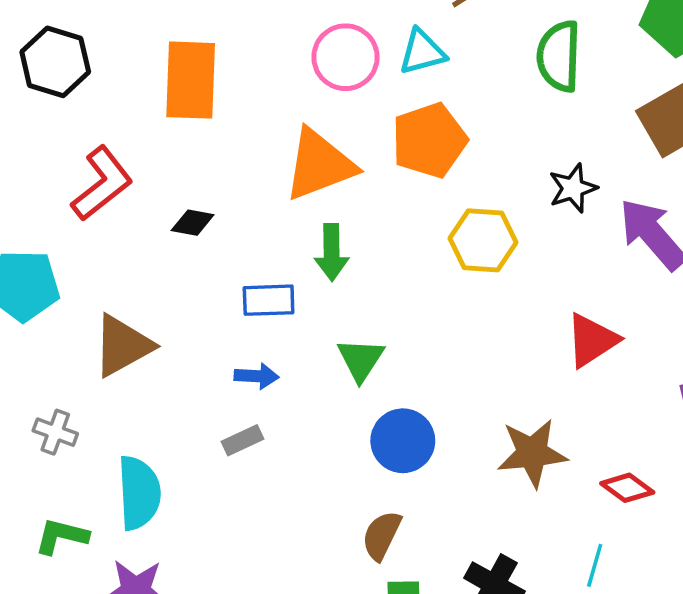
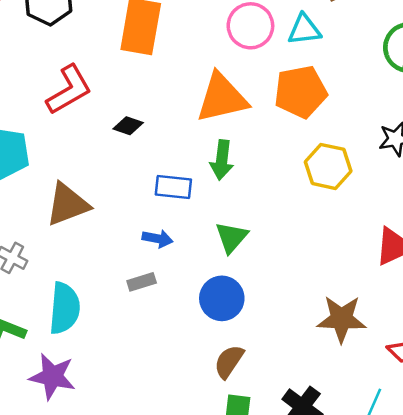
blue circle: (403, 441) -> (222, 298), moved

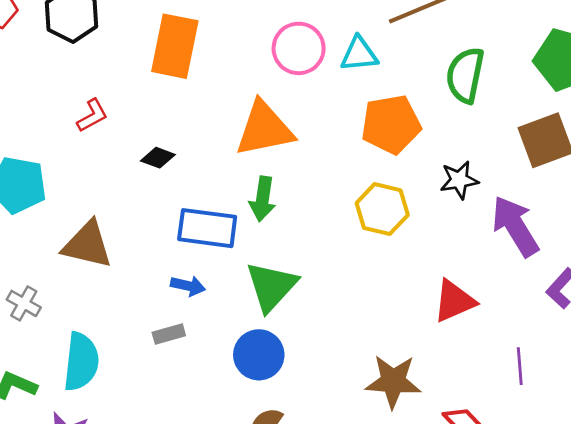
red L-shape: (69, 90) -> (92, 116), size x0.6
orange pentagon: (301, 92) -> (391, 124), moved
blue rectangle: (173, 187) -> (207, 228), size x1.4
brown triangle: (67, 204) -> (87, 245), turned 33
green triangle: (231, 237) -> (271, 286), size x1.4

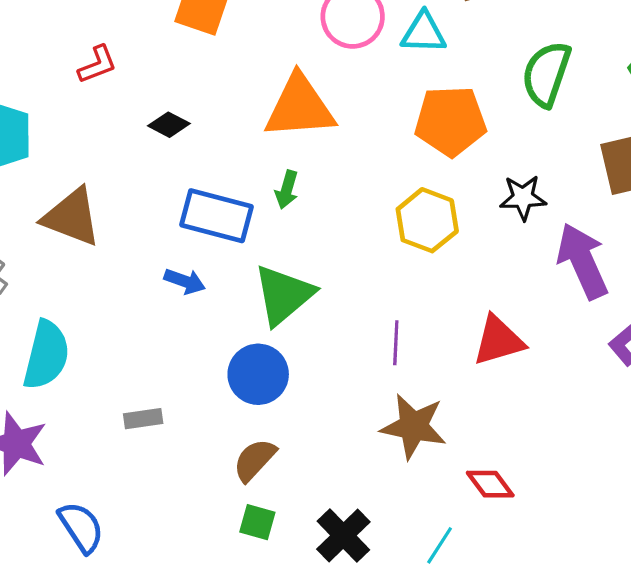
green arrow: (263, 199) -> (287, 190), size x0.7
gray rectangle: (169, 334) -> (143, 419), moved
purple line: (520, 366) -> (396, 343), moved

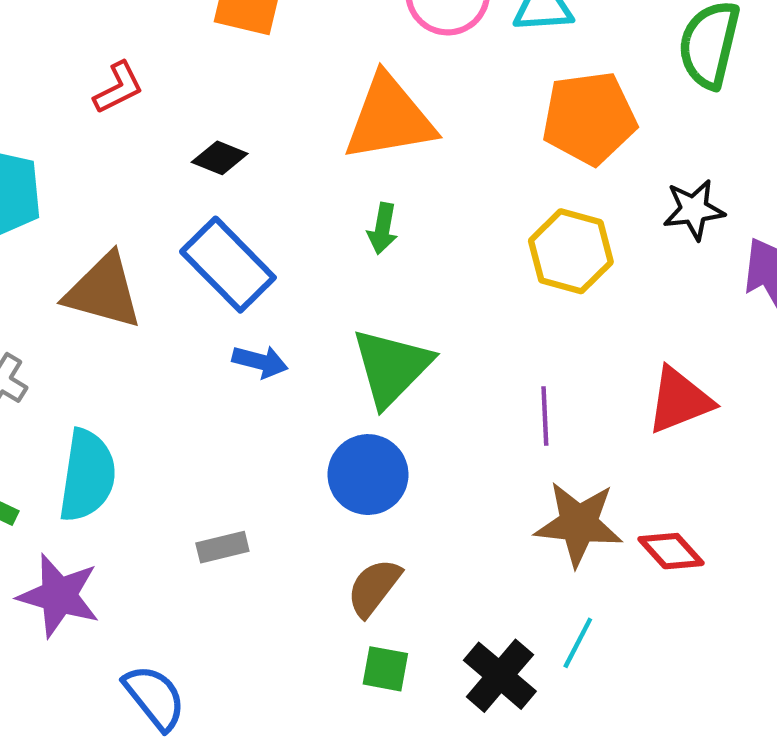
blue rectangle: (216, 216) -> (228, 265), moved, turned 36
red diamond: (490, 484) -> (671, 551), moved
cyan line: (440, 545) -> (578, 643), moved

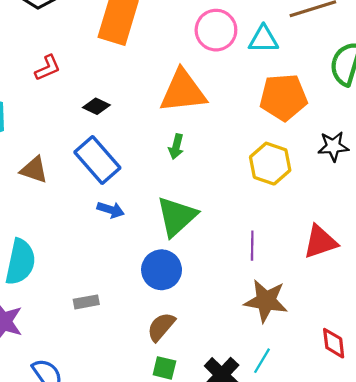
brown triangle: (103, 291) -> (34, 170), size x0.7
red diamond: (671, 551) -> (334, 343), moved, turned 32

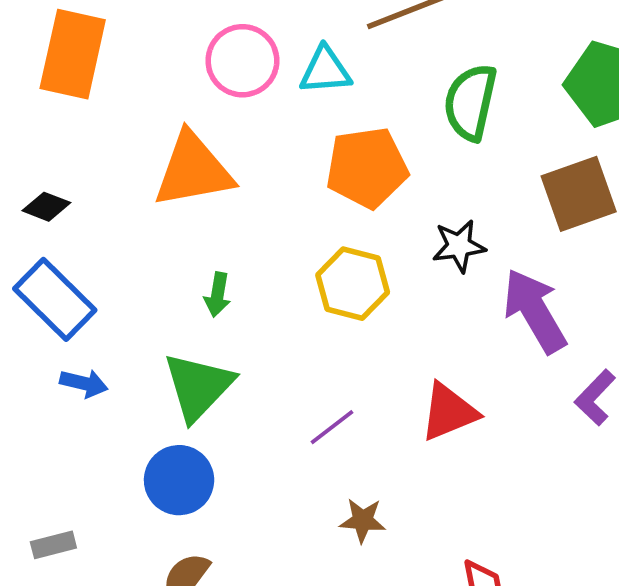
green arrow: (176, 147) -> (217, 295), moved
purple line: (252, 246) -> (332, 427), turned 56
brown star: (266, 301) -> (363, 520), size x0.6

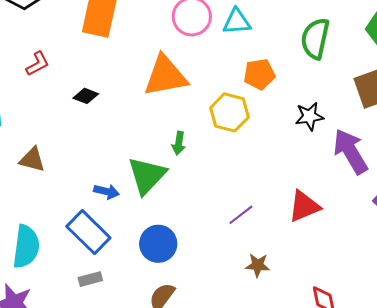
orange pentagon: (367, 168) -> (259, 74), size x0.7
yellow hexagon: (353, 284) -> (229, 112), moved
blue rectangle: (55, 299) -> (88, 232), moved
green triangle: (198, 386) -> (147, 175), moved

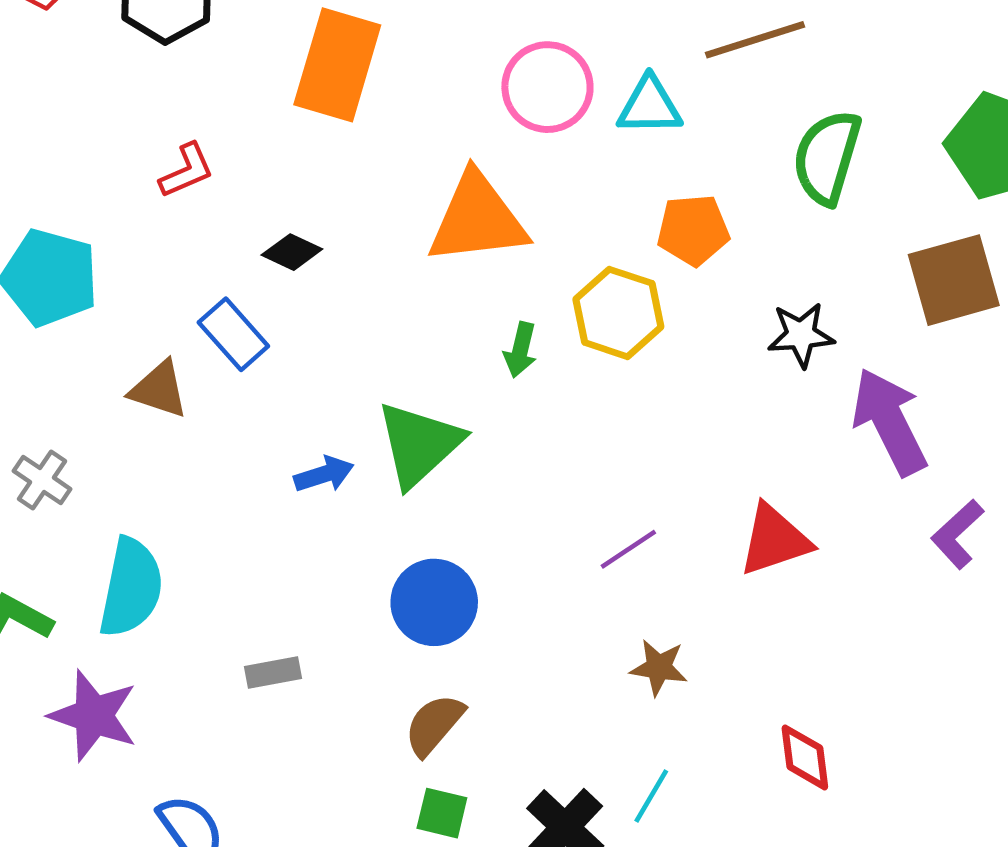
green arrow: (179, 143) -> (520, 350), moved
blue arrow: (106, 191) -> (324, 474), turned -35
blue rectangle: (88, 232) -> (233, 334), moved, size x0.7

